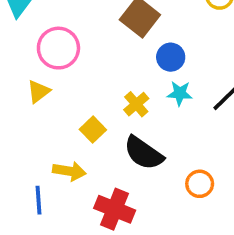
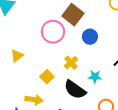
pink circle: (58, 48) -> (53, 32), moved
cyan star: (180, 93) -> (95, 77), moved

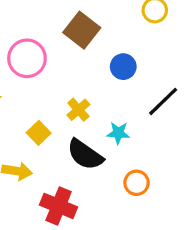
pink circle: (53, 32) -> (27, 58), moved
blue circle: (90, 37) -> (123, 67), moved

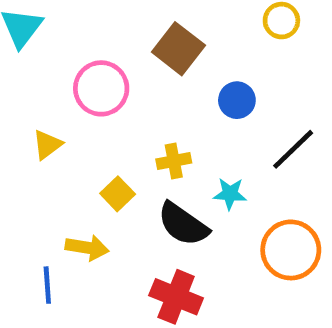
yellow cross: (78, 110) -> (174, 161), turned 30
orange circle: (137, 183) -> (291, 250), moved, size x1.6
red cross: (59, 206) -> (176, 297), moved

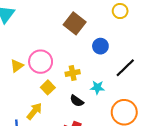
pink circle: (101, 88) -> (41, 62), moved
black semicircle: (183, 224) -> (77, 101), size x0.6
yellow arrow: (87, 248) -> (34, 111), turned -60

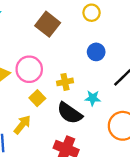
yellow circle: (120, 11) -> (92, 13), moved
brown square: (75, 23) -> (48, 24), moved
black semicircle: (77, 101) -> (70, 113), size x1.6

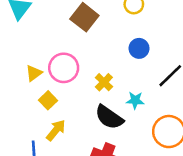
yellow cross: (65, 82) -> (104, 82), turned -35
yellow square: (37, 98) -> (48, 100), moved

